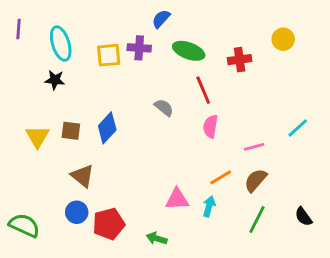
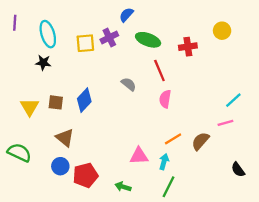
purple cross: (139, 48) -> (109, 38), turned -30
pink line: (254, 147) -> (225, 123), moved
green line: (257, 220) -> (169, 187), moved
green semicircle: (24, 225) -> (19, 153), moved

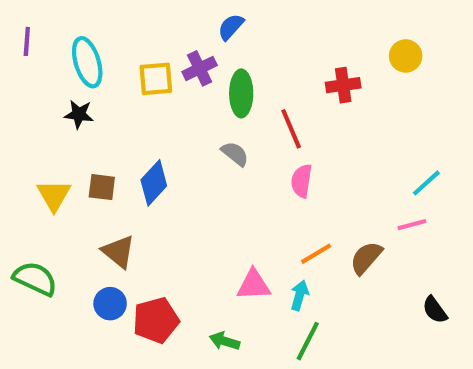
green ellipse: (148, 40) -> (241, 93), moved, turned 70

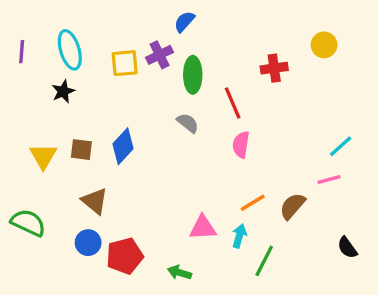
purple line: (27, 41) -> (22, 52), moved
black star: (79, 114) -> (63, 91), turned -30
green line: (308, 341) -> (264, 261), moved

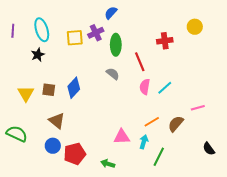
cyan line: (341, 146) -> (165, 88), moved

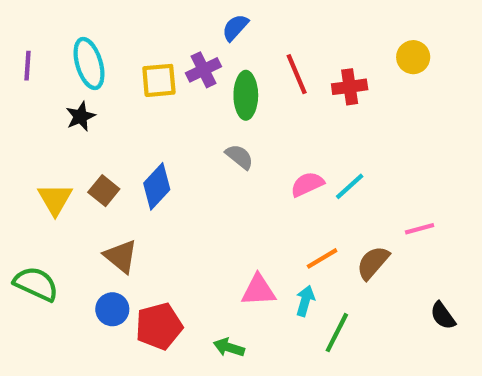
red line: (140, 62) -> (297, 74), moved
pink semicircle: (145, 87) -> (307, 184), turned 56
brown square: (49, 90) -> (104, 191), turned 32

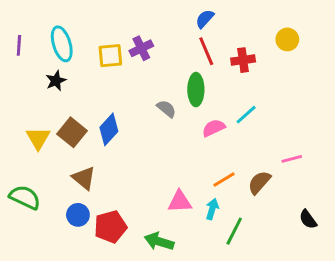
blue semicircle: (235, 27) -> (205, 19), moved
green ellipse: (246, 95) -> (196, 90), moved
cyan line: (350, 186) -> (246, 115), moved
brown square: (104, 191) -> (72, 132), size x1.4
green arrow: (229, 347) -> (159, 241), size x1.4

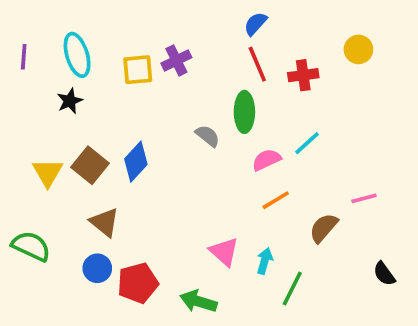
orange line: (224, 180) -> (276, 200), moved
pink triangle: (180, 202) -> (224, 252), turned 45

